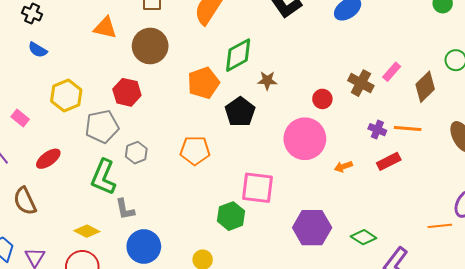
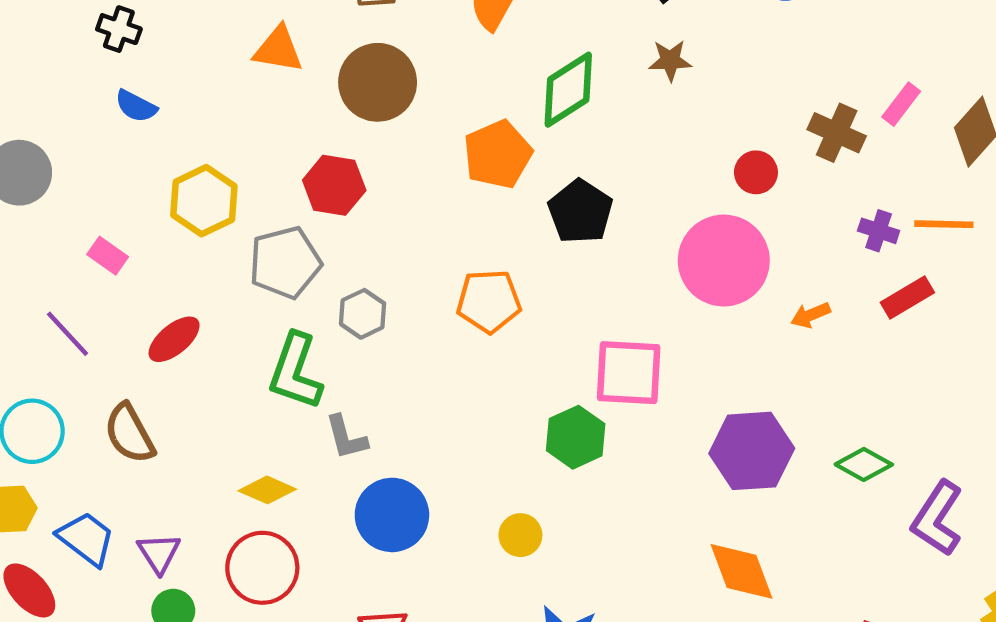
brown star: (267, 80) -> (670, 60), moved

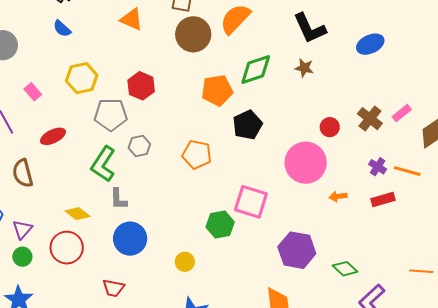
brown circle: (378, 82) -> (193, 34), moved

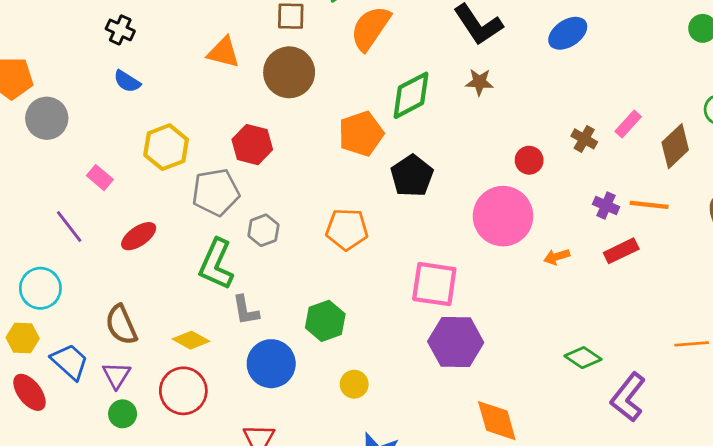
brown circle: (193, 34) -> (289, 72), moved
brown cross: (370, 119) -> (584, 139), size x0.7
brown semicircle: (23, 173) -> (121, 325), moved
green hexagon: (220, 225) -> (325, 321), moved
purple hexagon: (297, 250) -> (456, 342), moved

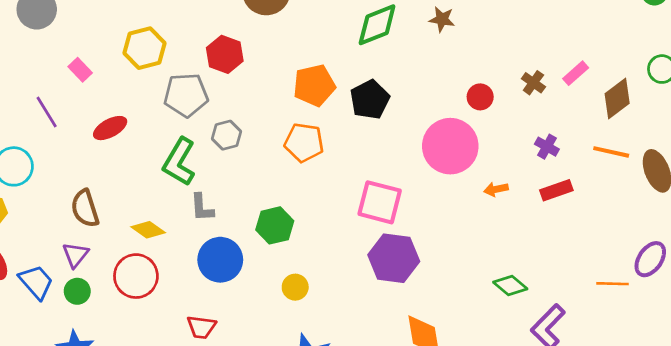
orange pentagon: (361, 134) -> (314, 85), moved
orange line: (649, 205) -> (611, 152), moved
blue trapezoid: (70, 362) -> (36, 282), moved

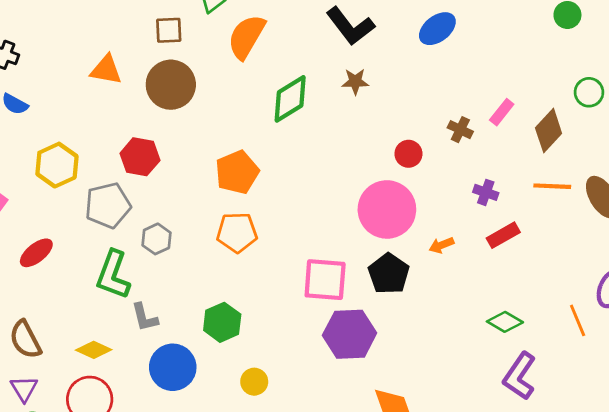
black pentagon: (370, 100) -> (389, 274), moved
orange line: (612, 284) -> (578, 320), turned 76
green diamond: (510, 286) -> (505, 322), moved

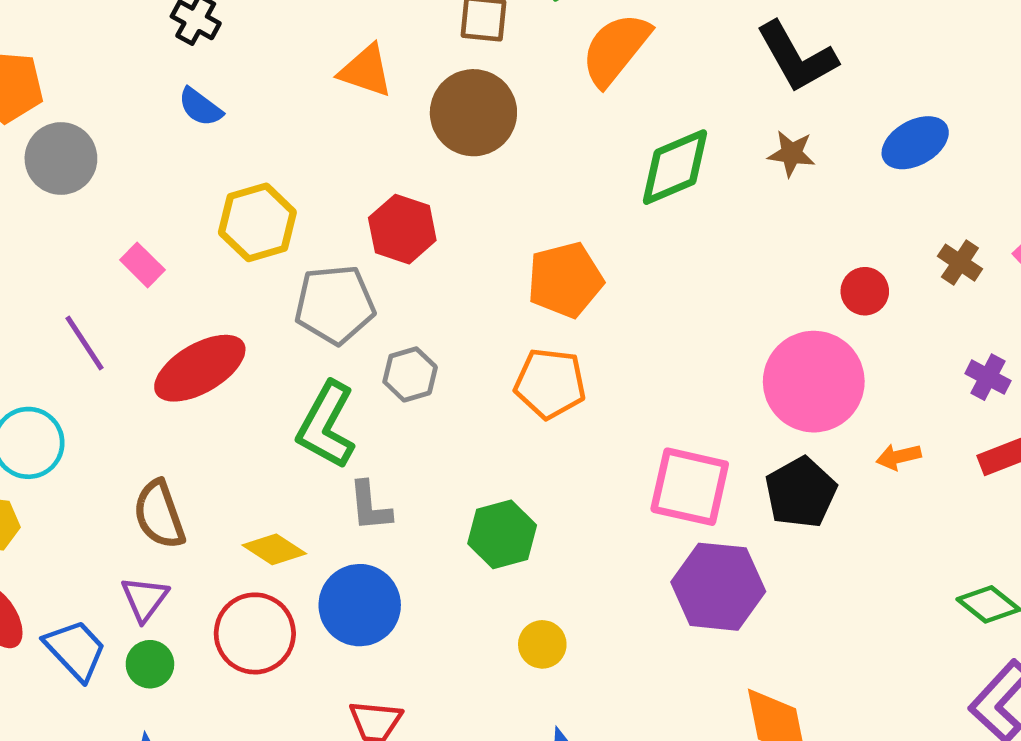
blue ellipse: (437, 29) -> (915, 143), moved
red ellipse: (36, 253) -> (200, 368), size x1.5
blue circle: (173, 367) -> (360, 605), moved

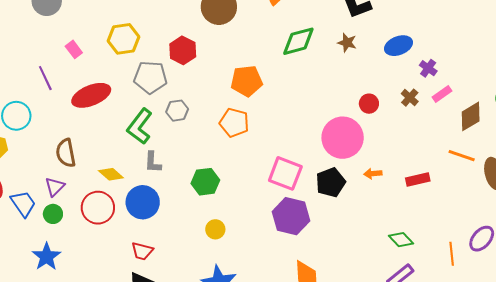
purple cross: (988, 377) -> (428, 68), moved

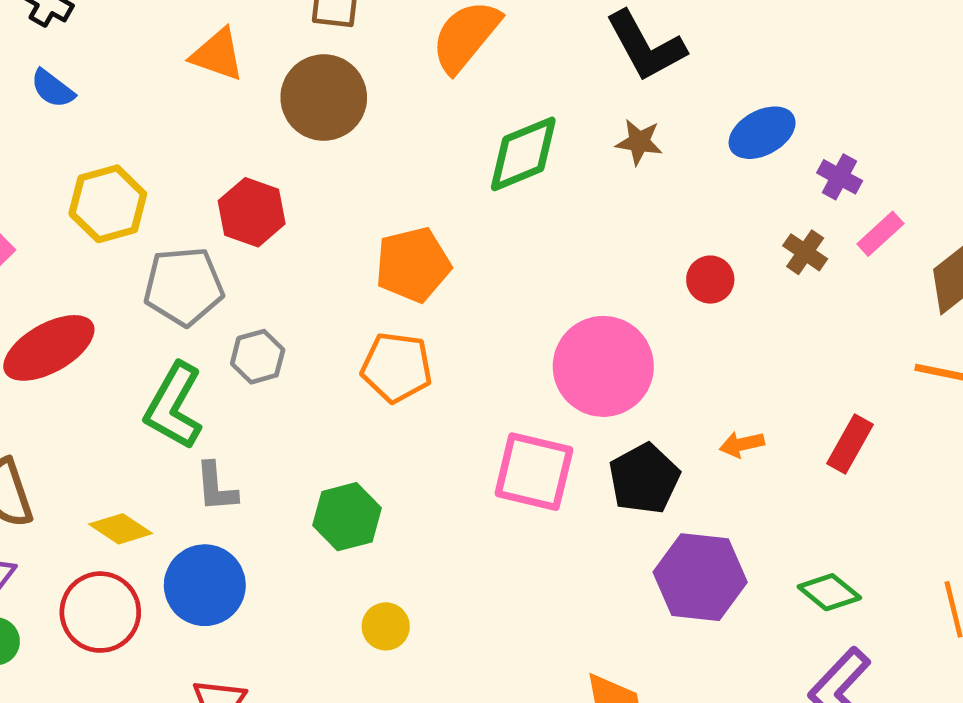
pink circle: (343, 138) -> (603, 366), moved
red rectangle: (418, 179) -> (850, 444), turned -40
purple hexagon: (291, 216) -> (700, 577), moved

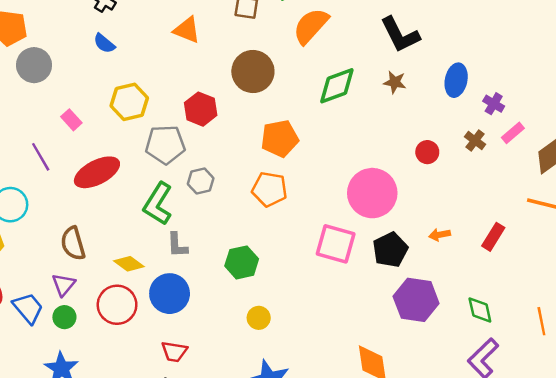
brown circle: (324, 98) -> (253, 71), moved
blue ellipse: (762, 133) -> (456, 80), turned -52
green diamond: (829, 592) -> (480, 310), turned 36

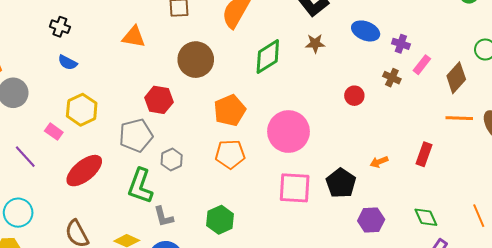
blue ellipse: (456, 80) -> (366, 31), turned -68
yellow hexagon: (129, 102) -> (82, 110), moved
purple line: (41, 157) -> (25, 157), moved
pink circle: (372, 193) -> (288, 132), moved
purple hexagon: (416, 300) -> (371, 220), size x0.7

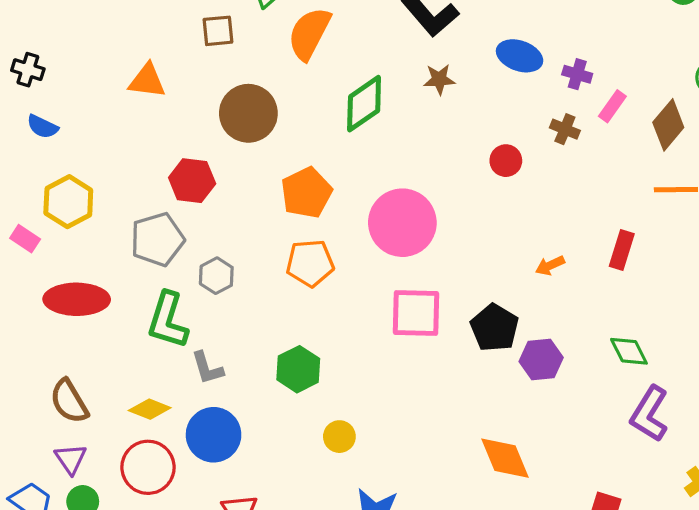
red ellipse: (84, 171) -> (77, 299), turned 42
black pentagon: (341, 183) -> (494, 328), moved

